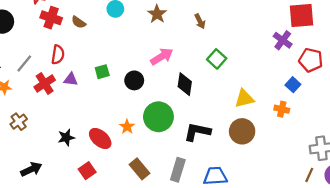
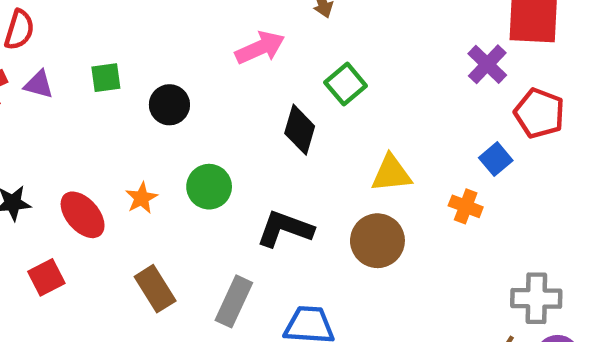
pink arrow: (162, 56) -> (260, 48), moved
black diamond: (185, 84) -> (300, 130), moved
green circle: (158, 117) -> (209, 187), size x0.7

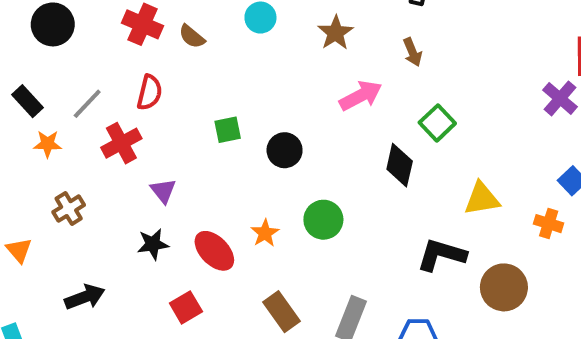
purple triangle: (39, 84) -> (163, 191), moved, turned 40
black L-shape: (285, 229) -> (442, 255), moved
brown circle: (377, 241) -> (504, 287), moved

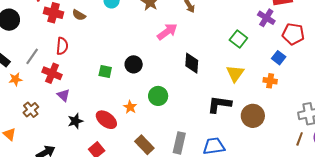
green square: (437, 123) -> (238, 39), moved
green square: (228, 130) -> (105, 72), moved, turned 32
red cross: (121, 143) -> (52, 73), turned -30
purple triangle: (163, 191) -> (63, 95), moved
yellow triangle: (482, 199) -> (235, 74), turned -36

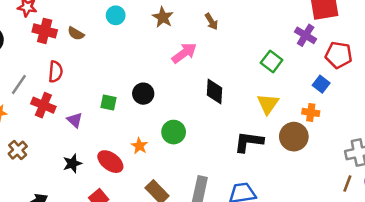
purple triangle: (63, 95) -> (75, 120), moved
brown circle: (253, 116) -> (294, 137), moved

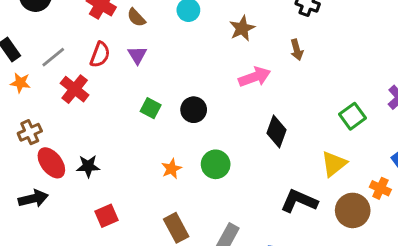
purple triangle: (75, 120) -> (137, 55), moved
red ellipse: (110, 162) -> (51, 163), moved

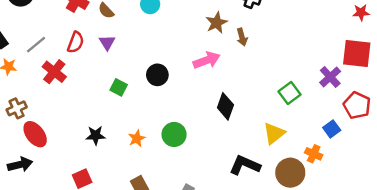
brown star: (242, 28) -> (217, 23), moved
black circle: (194, 110) -> (157, 75), moved
black star: (88, 166) -> (96, 135), moved

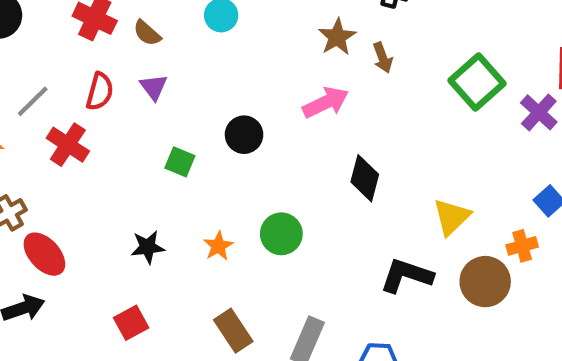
green square: (290, 93) -> (477, 82), moved, size x1.4
orange cross: (314, 154) -> (522, 246), turned -35

